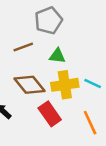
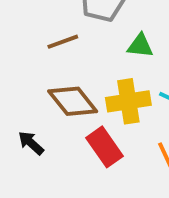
green triangle: (57, 56) -> (140, 46), moved

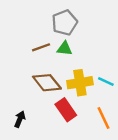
green triangle: (140, 46) -> (65, 49), moved
black arrow: (31, 143) -> (20, 119), moved, turned 70

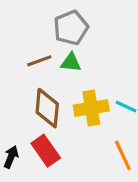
brown diamond: (47, 83) -> (47, 108), turned 44
red rectangle: (66, 110) -> (46, 151), moved

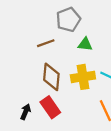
green triangle: (71, 62) -> (85, 44), moved

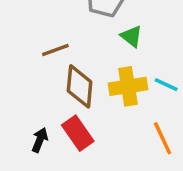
brown line: (46, 43) -> (55, 50), moved
green triangle: (85, 44) -> (131, 36), turned 32

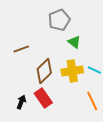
brown line: (55, 50) -> (21, 49), moved
brown diamond: (80, 86) -> (44, 71), turned 40

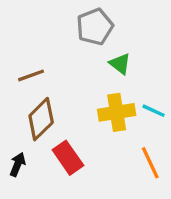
brown diamond: (44, 71) -> (41, 119), moved
black arrow: (21, 102) -> (18, 164), moved

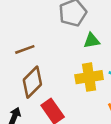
green triangle: (120, 64) -> (92, 41), turned -48

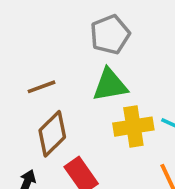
green triangle: (92, 41) -> (110, 85), moved, size x1.5

